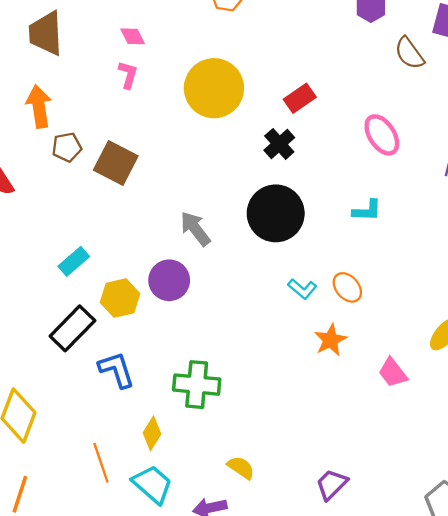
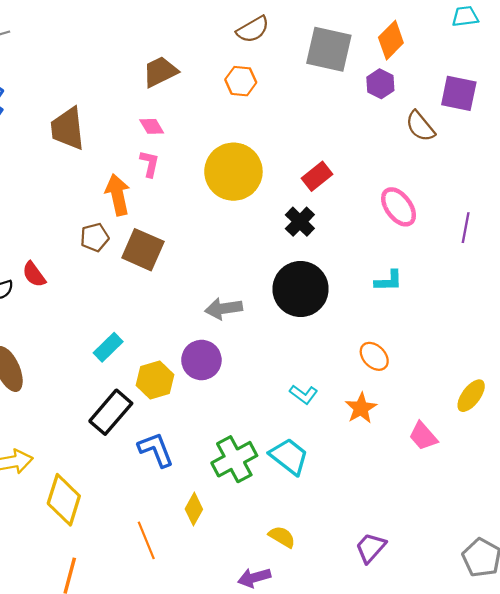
orange arrow: (39, 106) -> (118, 195), moved
gray arrow: (195, 229) -> (224, 308), turned -57
cyan L-shape: (302, 289) -> (304, 394), moved
green cross: (197, 385) -> (234, 459), turned -30
cyan trapezoid: (152, 484) -> (289, 456), moved

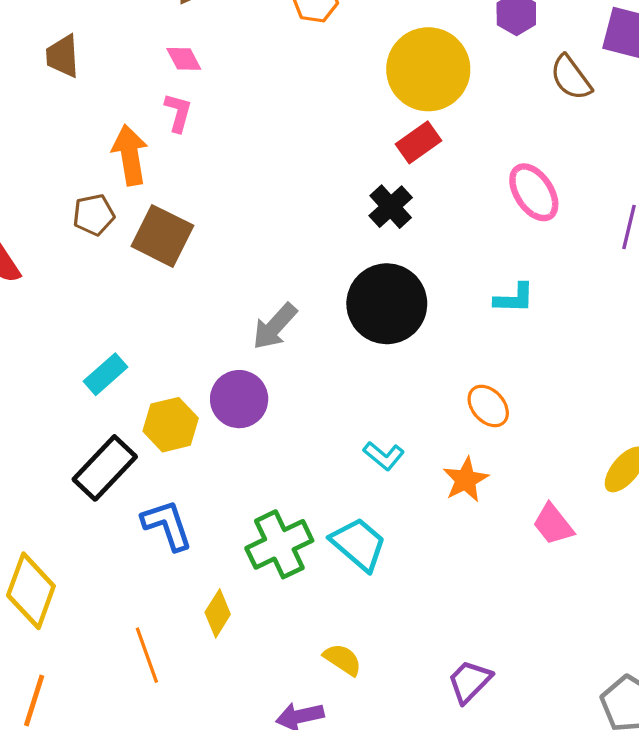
brown trapezoid: (68, 129) -> (63, 56), size x0.7
yellow circle: (233, 172) -> (428, 69), moved
gray arrow: (224, 308) -> (275, 326), turned -42

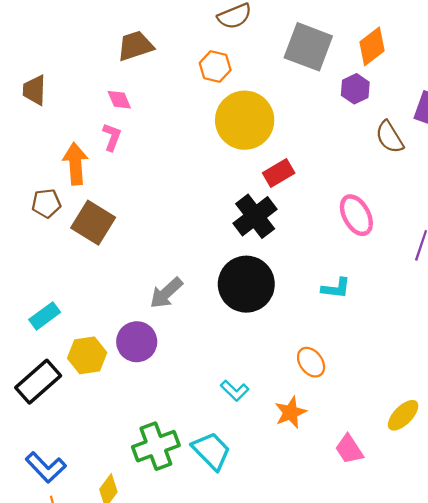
yellow circle: (428, 69) -> (245, 120), moved
black cross: (391, 207) -> (255, 216), size x1.4
blue L-shape: (167, 525) -> (46, 467), moved, turned 150

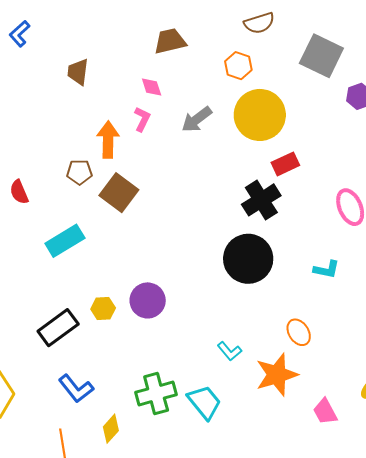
gray arrow: (166, 293) -> (197, 119), moved
cyan rectangle: (45, 316) -> (65, 241), moved, size x1.4
yellow hexagon: (87, 355) -> (103, 309), size x0.7
orange star: (291, 412) -> (277, 375), size x1.5
blue L-shape: (46, 467) -> (76, 389), moved

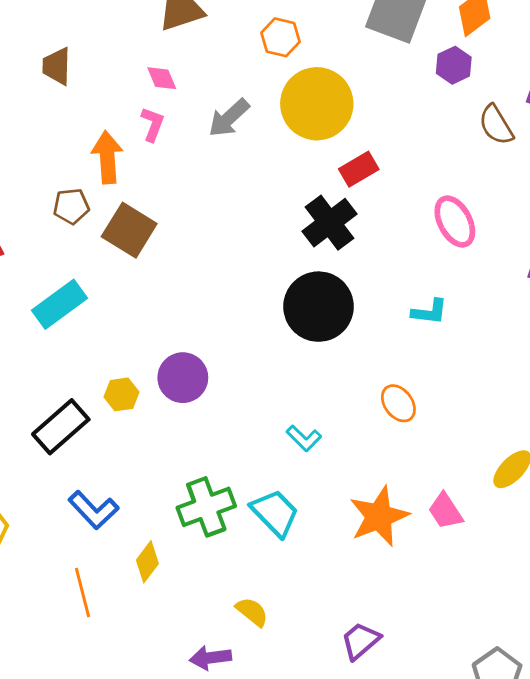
orange star: (277, 375) -> (379, 516), moved

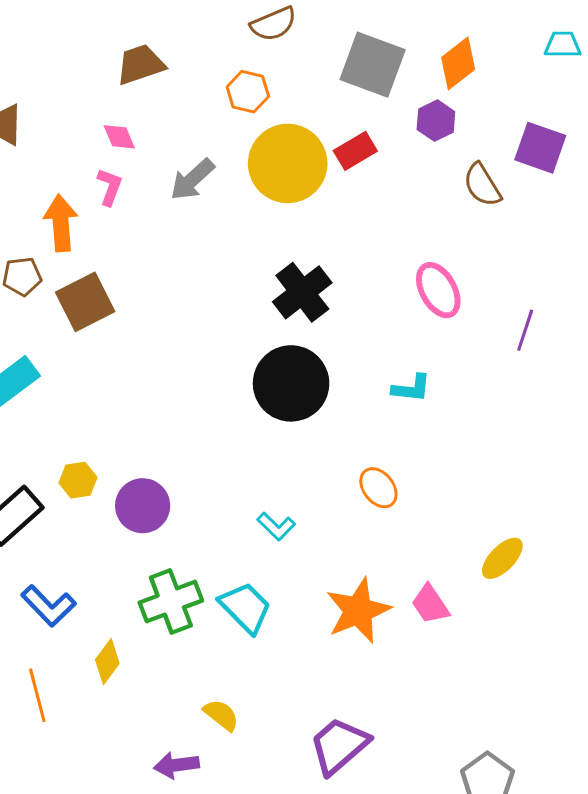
red rectangle: (359, 169) -> (355, 151), moved
brown square: (129, 230) -> (85, 302), turned 32
purple circle: (183, 378) -> (143, 506), moved
purple trapezoid: (360, 641) -> (339, 746), size x1.4

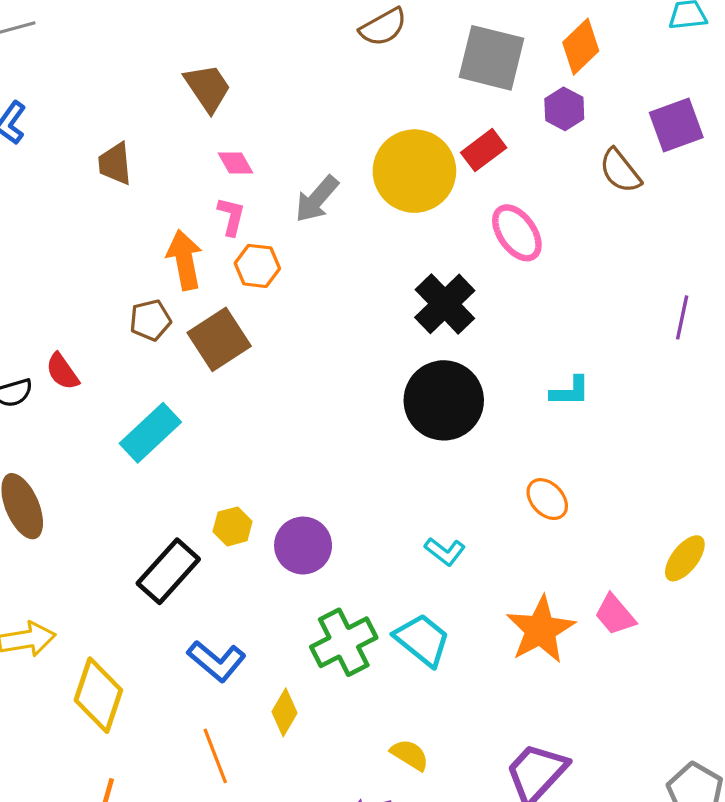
brown trapezoid: (140, 64) -> (208, 88), moved, turned 81
orange hexagon: (248, 92) -> (257, 266), moved
purple square: (540, 148) -> (676, 125), turned -33
pink ellipse: (438, 290) -> (517, 233), moved

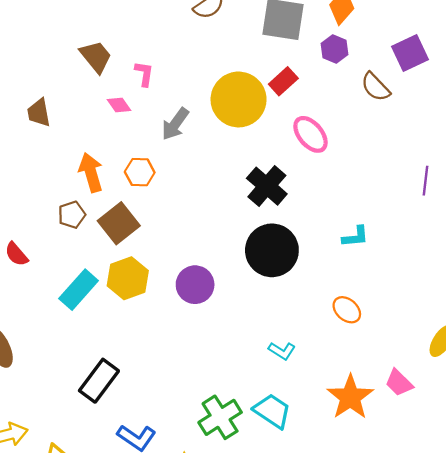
pink L-shape: (231, 216) -> (144, 74), moved
yellow hexagon: (233, 526) -> (128, 278), moved, size x1.6
purple circle: (303, 546) -> (195, 285), moved

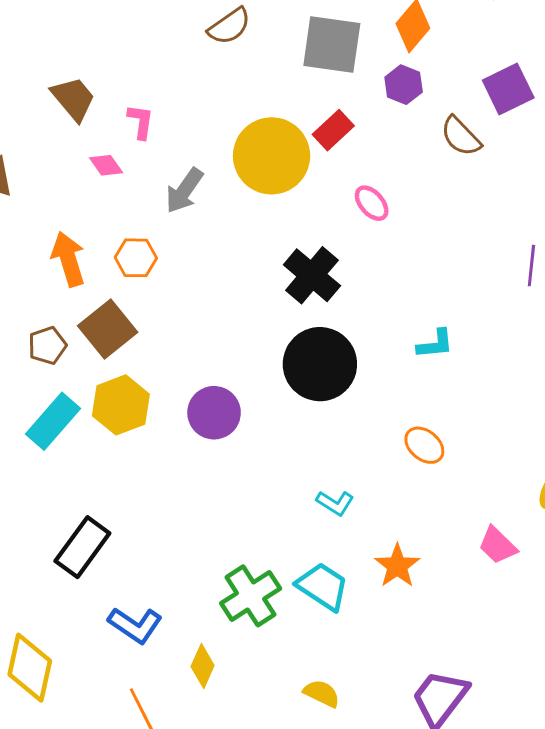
pink ellipse: (310, 134) -> (372, 203), size x0.7
brown pentagon: (72, 215) -> (47, 346), moved
orange star: (350, 397) -> (397, 566), moved, size x0.7

